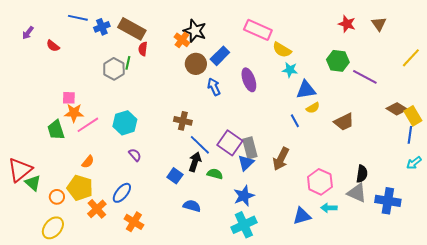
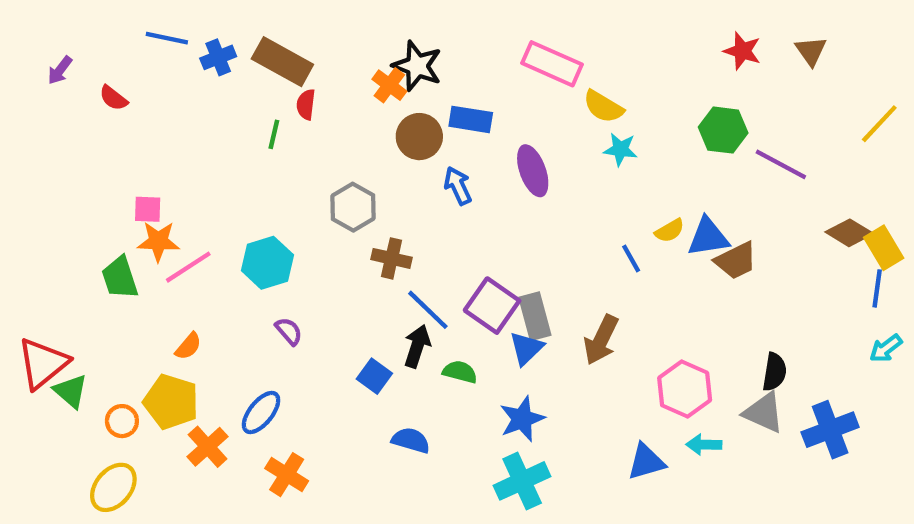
blue rectangle: (220, 56) -> (471, 119), turned 54
gray hexagon: (114, 69) -> (353, 207), moved
blue triangle: (306, 90) -> (708, 237), moved
blue cross: (388, 201) -> (830, 430), turned -30

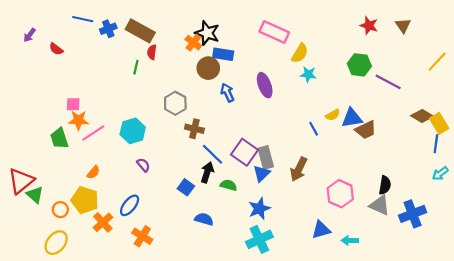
yellow semicircle: (603, 107) -> (300, 53), turned -90
blue rectangle: (471, 119) -> (223, 54), moved
cyan arrow: (704, 445) -> (350, 240), moved

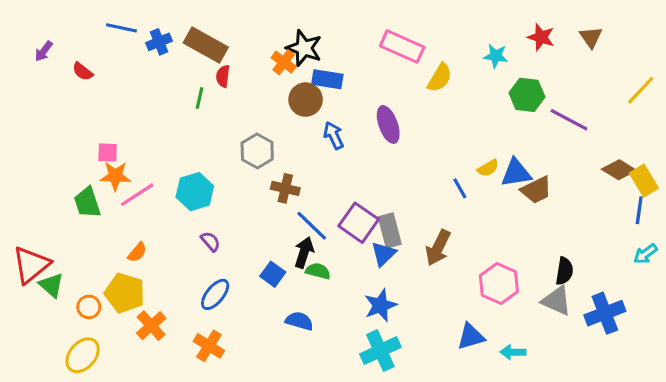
cyan star: (308, 74) -> (496, 56), moved
green semicircle: (228, 185) -> (318, 271), moved
blue ellipse: (130, 205) -> (215, 294), moved

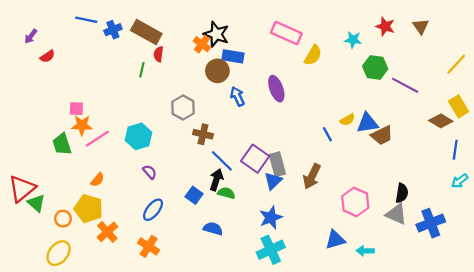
red semicircle: (83, 71) -> (47, 56), moved, turned -72
yellow rectangle: (644, 181) -> (459, 106), moved

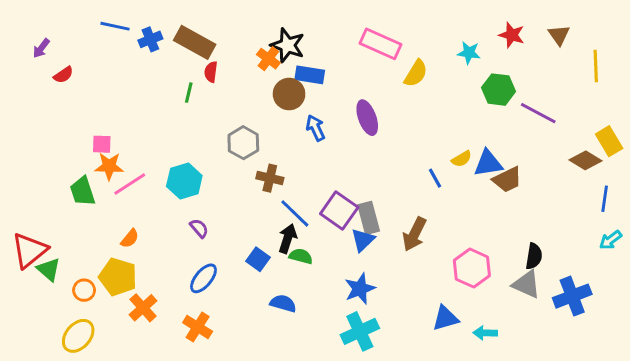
yellow line: (456, 64) -> (596, 66), moved, turned -45

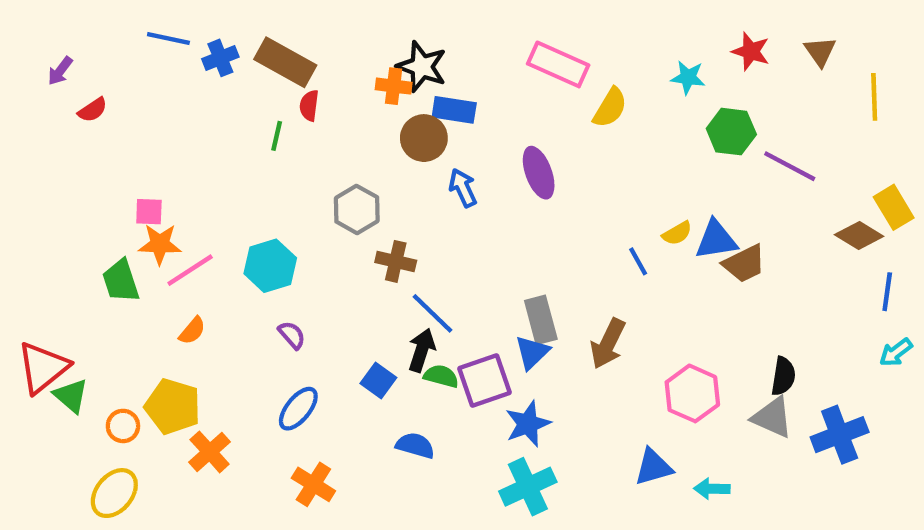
orange cross: (268, 59) -> (394, 86), turned -30
purple square: (339, 211) -> (484, 380), moved, turned 36
orange semicircle: (130, 239) -> (192, 331), moved
orange cross: (198, 327) -> (313, 484), moved

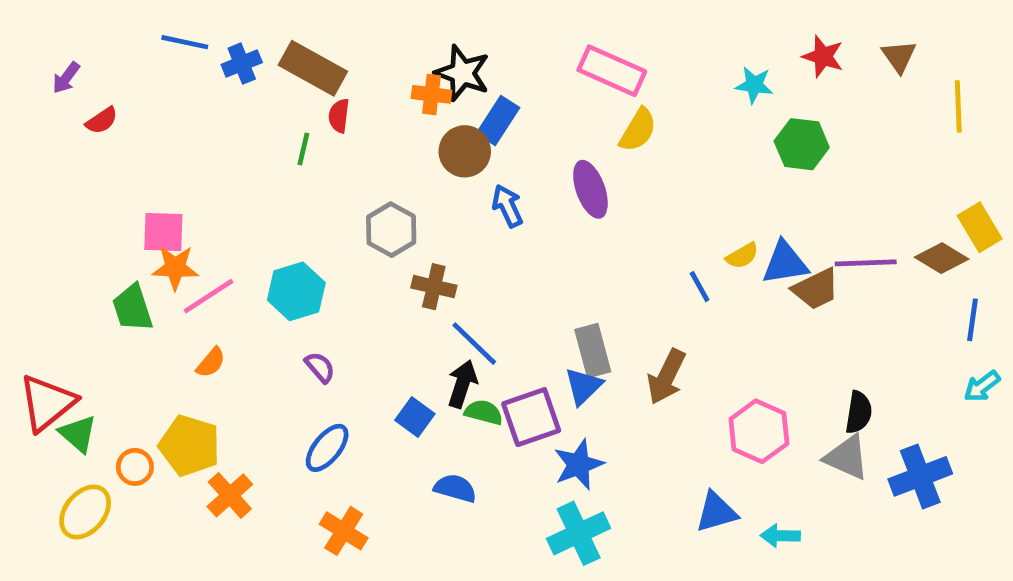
yellow semicircle: (610, 108) -> (638, 130), moved
blue rectangle: (454, 110) -> (498, 120), turned -66
purple line: (790, 166) -> (866, 263), moved, turned -30
pink square: (149, 212) -> (163, 232), size x1.4
yellow ellipse: (114, 493) -> (85, 512), moved

